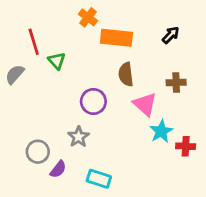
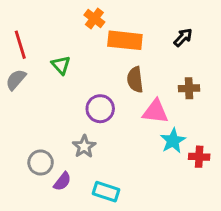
red line: (34, 42) -> (20, 45), moved
pink triangle: (145, 104) -> (155, 112), turned -35

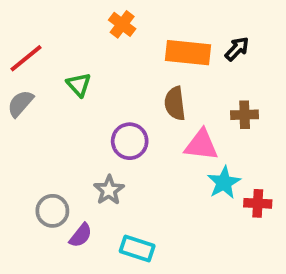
orange rectangle: (125, 40) -> (188, 53), moved
red line: (20, 45) -> (26, 58), turned 68

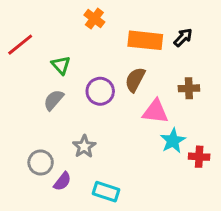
gray semicircle: (20, 103) -> (54, 100), moved
brown semicircle: (175, 103) -> (135, 80), turned 35
purple circle: (130, 141) -> (100, 91), moved

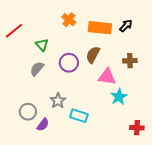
orange cross: (94, 19) -> (69, 20), moved
red cross: (199, 157) -> (137, 128), moved
cyan rectangle: (106, 192) -> (79, 116), moved

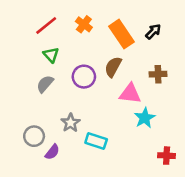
orange rectangle: (100, 28) -> (122, 34), turned 50
red line: (14, 31) -> (46, 26), moved

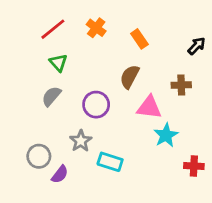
black arrow: (153, 32) -> (197, 46), moved
orange rectangle: (122, 34) -> (139, 39), size x0.6
purple circle: (84, 77) -> (96, 105), moved
red cross: (167, 156) -> (194, 166), moved

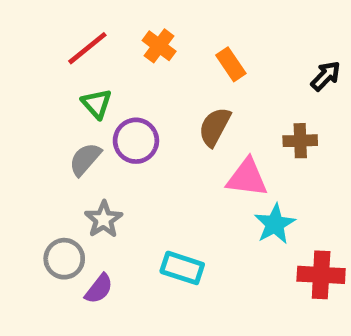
purple circle: (96, 105) -> (136, 141), moved
gray star: (81, 141) -> (104, 219), moved
red cross: (194, 166) -> (321, 275), size x1.4

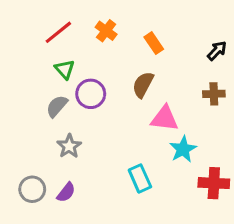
brown cross: (300, 141) -> (214, 94), moved
gray circle: (64, 259) -> (32, 189), moved
cyan rectangle: (182, 268) -> (140, 178), moved, turned 48

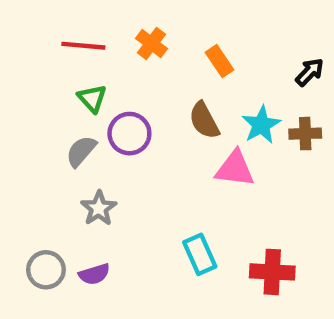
red line: (58, 32) -> (83, 46), turned 44
brown semicircle: (143, 85) -> (204, 120), turned -56
cyan star: (183, 149) -> (261, 125), moved
red cross: (214, 183) -> (272, 272), moved
purple semicircle: (66, 192) -> (94, 274), turned 35

